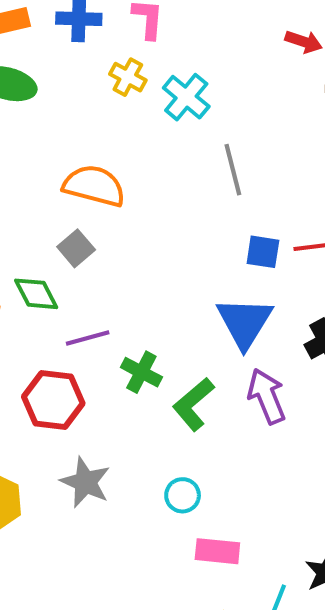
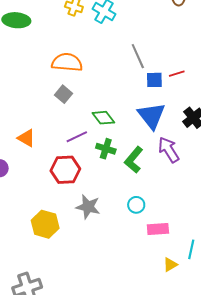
gray line: (233, 170) -> (138, 56), moved
green diamond: (36, 294) -> (103, 118), moved

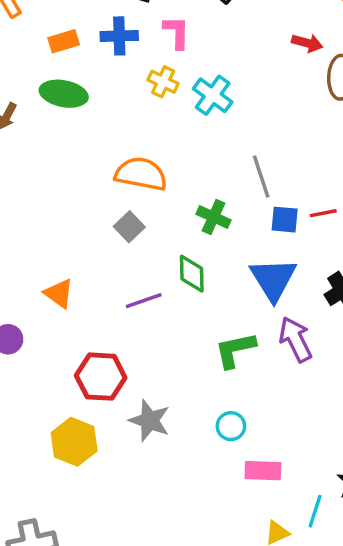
green diamond: (103, 118) -> (192, 274), turned 30
green cross: (106, 149) -> (213, 217), moved
green L-shape: (134, 160) -> (235, 350), turned 32
red hexagon: (65, 170) -> (101, 377), moved

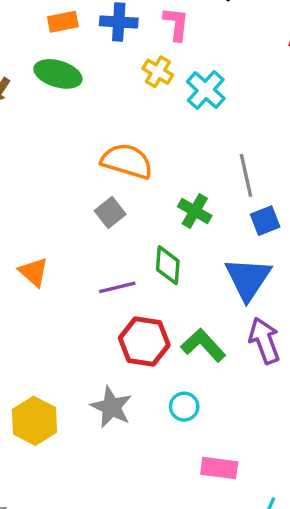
blue square: (285, 220) -> (265, 221), turned -32
green L-shape: (235, 350) -> (203, 345), turned 54
red hexagon: (101, 377) -> (144, 341), moved
cyan circle: (231, 426) -> (184, 407), moved

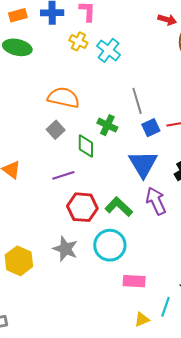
green diamond: (168, 265) -> (86, 146), moved
cyan circle: (184, 407) -> (110, 245), size x1.8

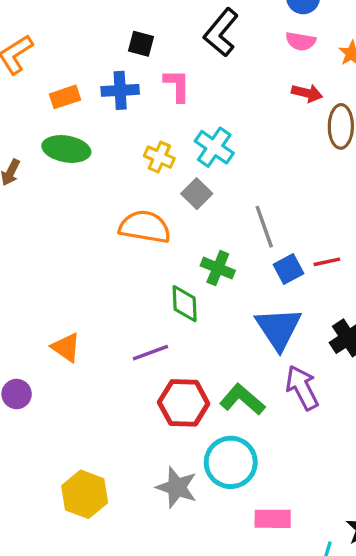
yellow cross: (78, 41) -> (159, 157), moved
gray square: (56, 130) -> (197, 194), moved
gray star: (65, 249) -> (177, 487), moved

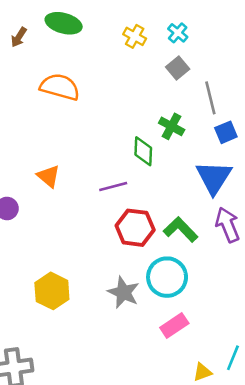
cyan cross: (214, 147) -> (178, 33), size x0.7
gray square: (197, 194) -> (178, 68), moved
orange semicircle: (145, 227) -> (60, 87), moved
pink rectangle: (273, 519) -> (174, 326), moved, turned -40

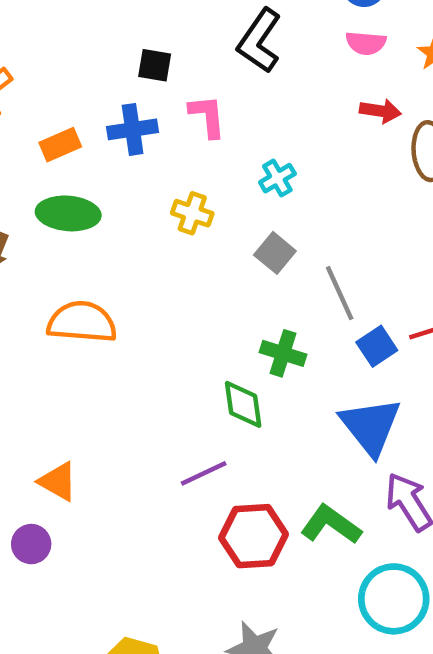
cyan cross: (178, 33) -> (277, 178), moved, turned 30
orange triangle: (49, 176) -> (58, 481), moved
cyan circle: (167, 277) -> (394, 599), moved

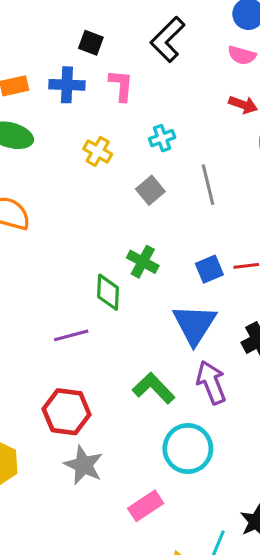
gray line: (340, 293) -> (208, 185), moved
red hexagon: (254, 536) -> (67, 412), moved

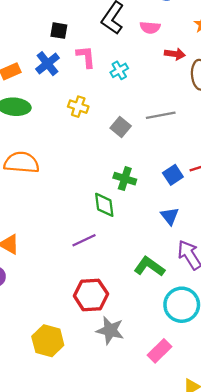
pink semicircle: (242, 55) -> (150, 28), moved
blue cross: (67, 85) -> (47, 64), turned -30
cyan cross: (162, 138) -> (119, 70), moved
gray line: (208, 185) -> (161, 115), turned -76
blue triangle: (194, 324) -> (170, 216), size x0.6

